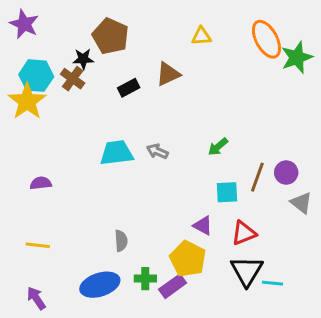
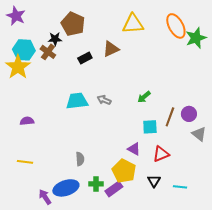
yellow triangle: (201, 36) -> (133, 24), size x1.6
black triangle: (247, 271) -> (154, 181), moved, size x0.6
purple arrow: (36, 298) -> (45, 197), moved

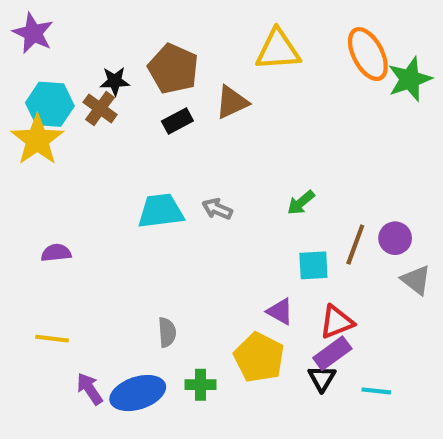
brown pentagon: (73, 24) -> (173, 69), moved
purple rectangle: (114, 189) -> (332, 353), moved
purple arrow: (45, 197) -> (90, 389), moved

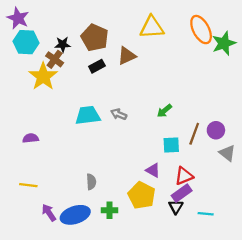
cyan hexagon: (50, 104) -> (26, 42), moved
yellow star: (37, 140) -> (43, 76), moved

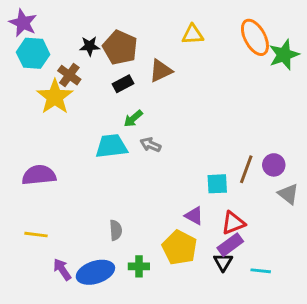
yellow triangle: (152, 27) -> (193, 34), size x0.7
black star: (63, 44) -> (90, 46), moved
green arrow: (164, 111) -> (133, 119), moved
purple semicircle: (31, 138) -> (39, 175), size x1.6

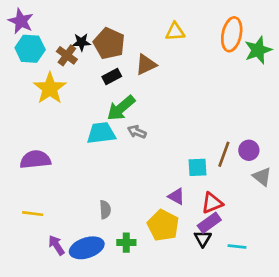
orange ellipse: (255, 37) -> (232, 34), turned 40
brown cross: (69, 75) -> (67, 55), moved
green arrow: (133, 119) -> (121, 108), size x1.6

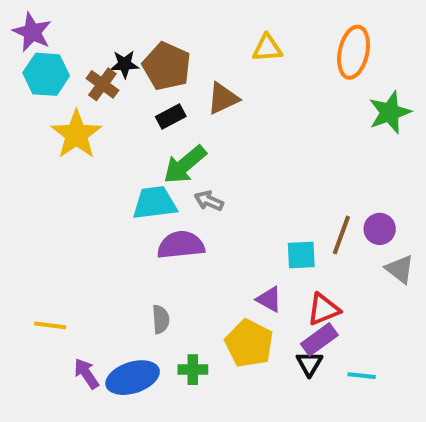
green star: (258, 50) -> (390, 112), moved
purple semicircle: (35, 159) -> (181, 245), moved

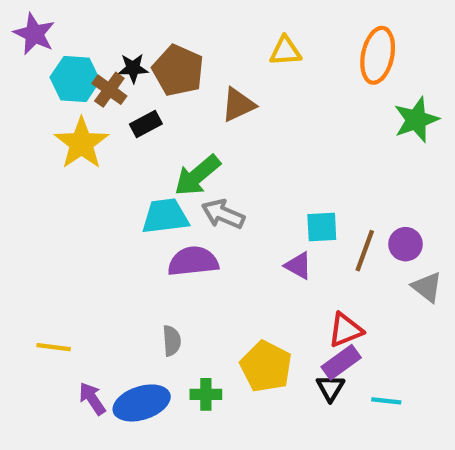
cyan hexagon: (46, 74) -> (75, 79), moved
black rectangle: (171, 116) -> (146, 124), moved
gray arrow: (209, 201) -> (223, 214), size x1.4
cyan square: (301, 255) -> (322, 227), moved
purple triangle: (269, 299) -> (298, 266), moved

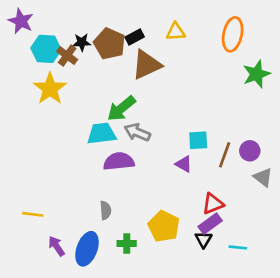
brown triangle: (238, 105) -> (147, 65), size x1.4
black rectangle: (146, 124) -> (135, 37), moved
blue ellipse: (142, 403) -> (87, 249), turned -52

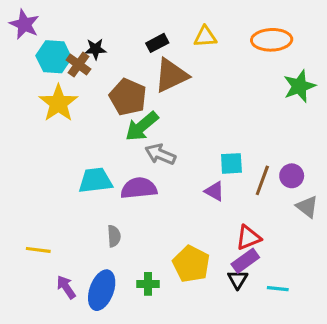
orange ellipse: (233, 34) -> (272, 40), turned 76
brown pentagon: (110, 44) -> (128, 97), moved
cyan trapezoid: (102, 134) -> (95, 180), moved
gray semicircle: (106, 210) -> (114, 236), moved

